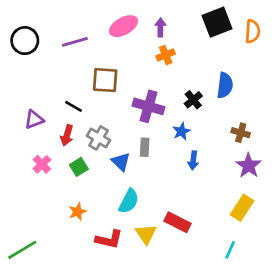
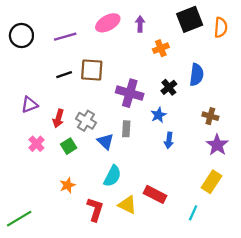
orange cross: (166, 55) -> (161, 48), moved
black line: (73, 106) -> (64, 75), moved, turned -49
yellow triangle: (146, 234) -> (127, 205), turned -30
red L-shape: (109, 239) -> (95, 209), turned -85
cyan line: (230, 250) -> (193, 213), moved

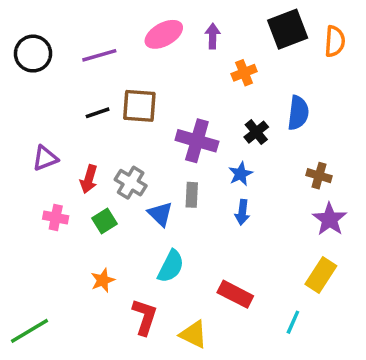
blue arrow: (169, 140) -> (242, 212), moved
pink cross: (36, 144) -> (56, 218), turned -35
yellow triangle: (127, 205) -> (193, 334), moved

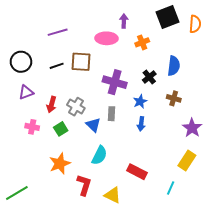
pink ellipse: (164, 34) -> (106, 38), moved, turned 30
black circle: (33, 54) -> (21, 62), moved
brown cross: (319, 176) -> (174, 98), moved
orange star: (103, 280) -> (60, 164), size x1.5

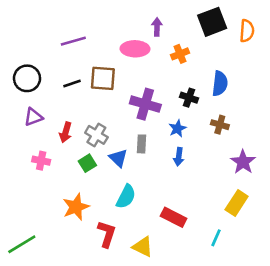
black cross: (149, 77) -> (189, 98), turned -32
green square: (61, 129) -> (87, 163), moved

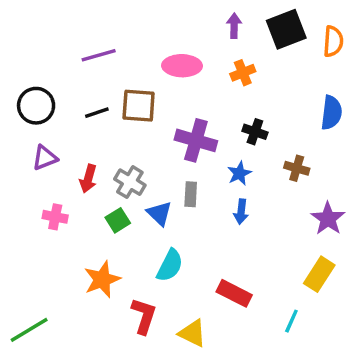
purple arrow: (157, 27) -> (234, 26), moved
blue semicircle: (220, 83) -> (331, 113), moved

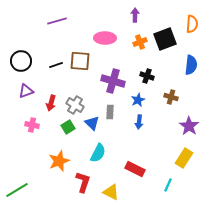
black square: (286, 29) -> (165, 39), moved
purple line: (99, 55) -> (57, 21), moved

